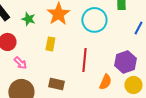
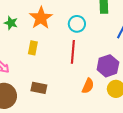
cyan circle: (94, 20) -> (77, 24), size x0.7
red line: (84, 60) -> (73, 52), moved

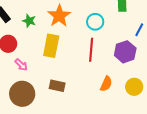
yellow rectangle: (33, 48) -> (51, 46), size x1.6
purple hexagon: (108, 66) -> (125, 52), moved

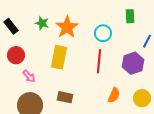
green star: (29, 21) -> (42, 23), moved

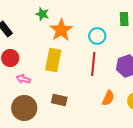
green star: (42, 23) -> (42, 14), moved
pink arrow: (29, 76) -> (23, 79), turned 152

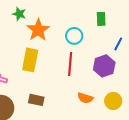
orange semicircle: (108, 98) -> (85, 98), turned 84

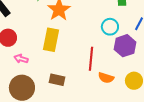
cyan circle: (74, 36) -> (110, 27), moved
red line: (70, 64) -> (91, 59), moved

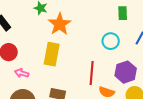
purple hexagon: (125, 46) -> (126, 72), moved

